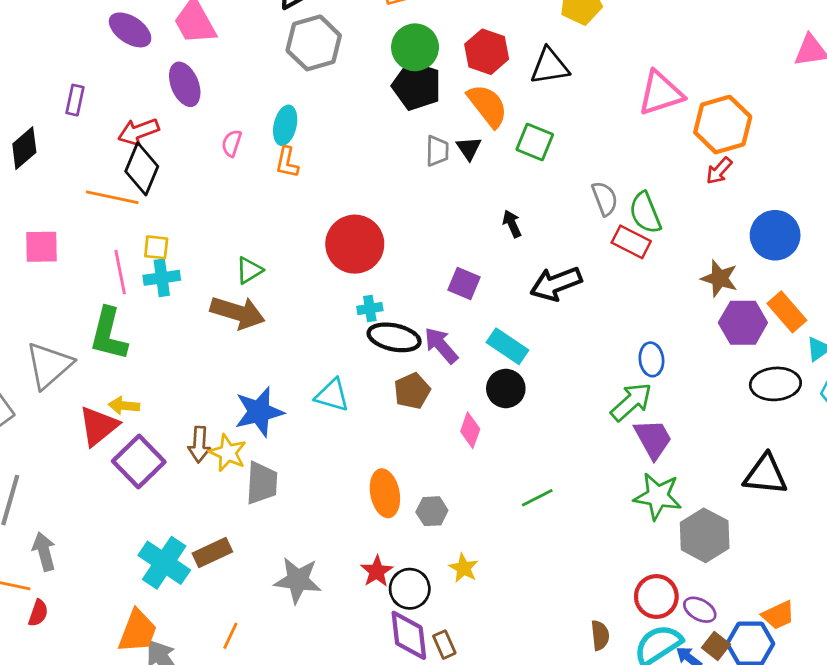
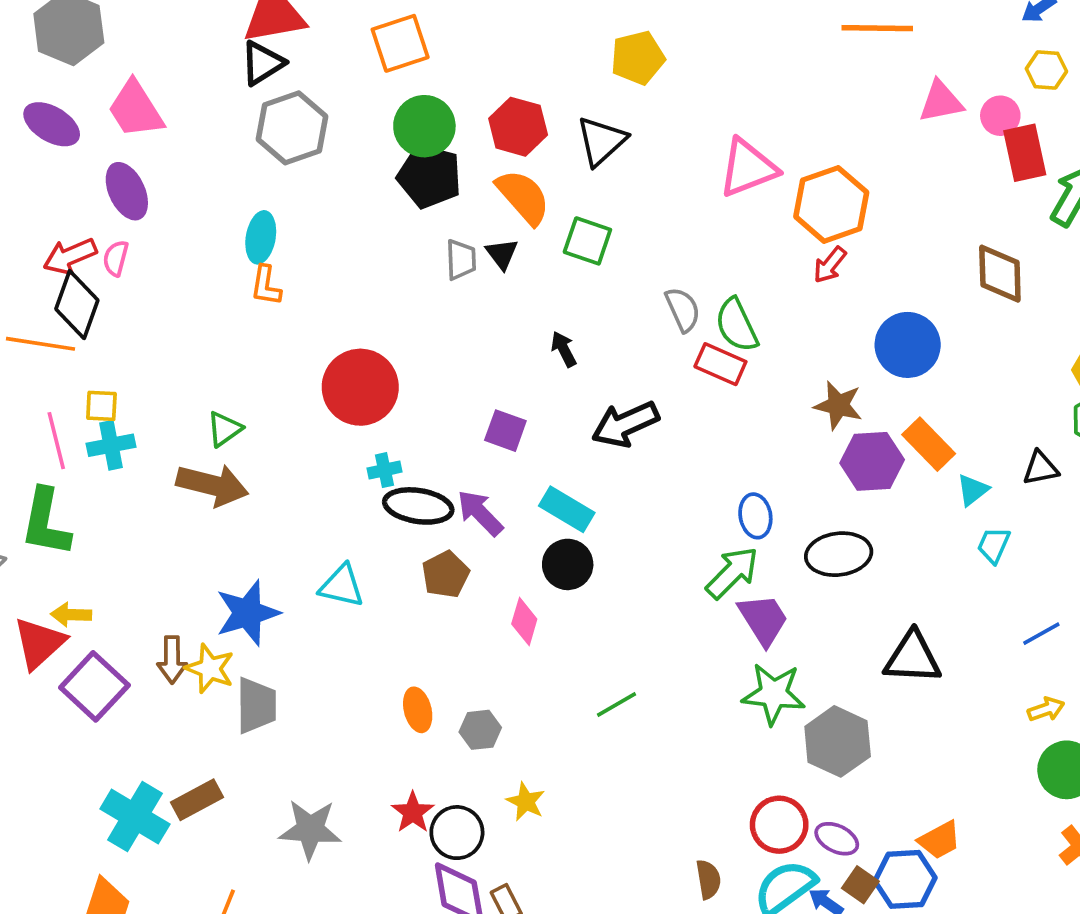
black triangle: (550, 66) -> (601, 141), turned -30
pink semicircle: (232, 143) -> (116, 258), moved
black ellipse: (775, 384) -> (839, 554), moved
orange ellipse: (385, 493) -> (418, 710), size x0.7

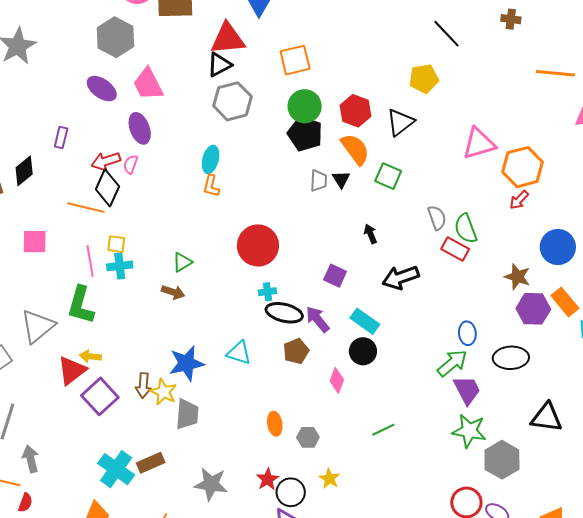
brown arrow: (212, 485) -> (173, 292), size x0.6

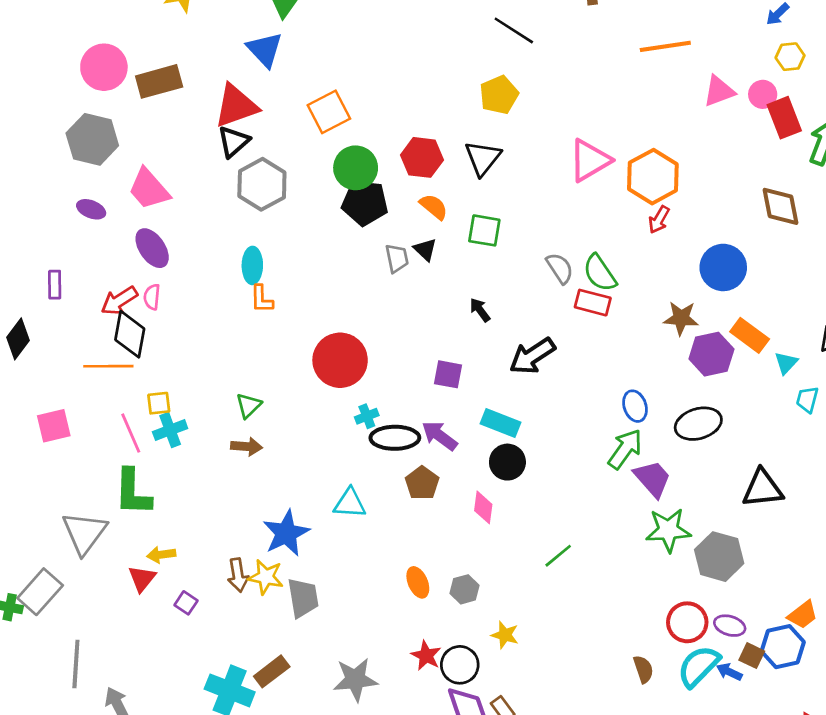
purple ellipse: (102, 89) -> (91, 209), size x0.7
orange semicircle: (355, 149) -> (434, 207), size x0.7
red triangle: (72, 370) -> (142, 579), size x0.7
purple square: (100, 396) -> (186, 603), size x0.5

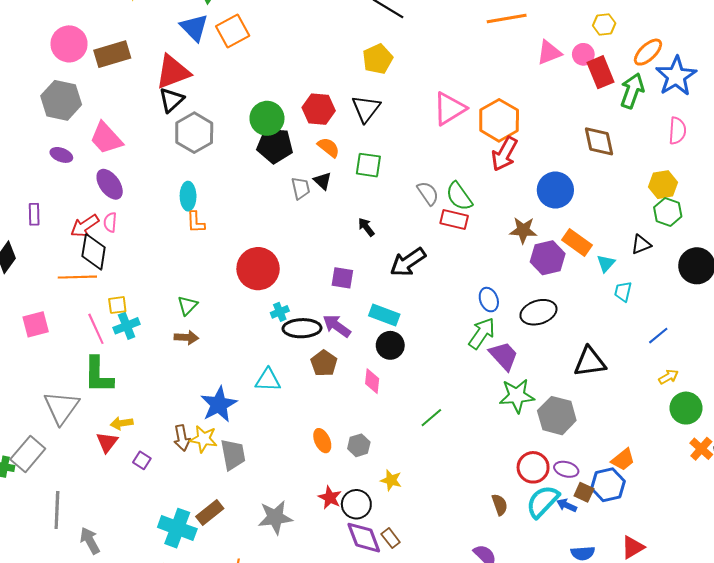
orange square: (329, 112) -> (233, 31), moved
red arrow: (659, 220) -> (504, 154), size x1.6

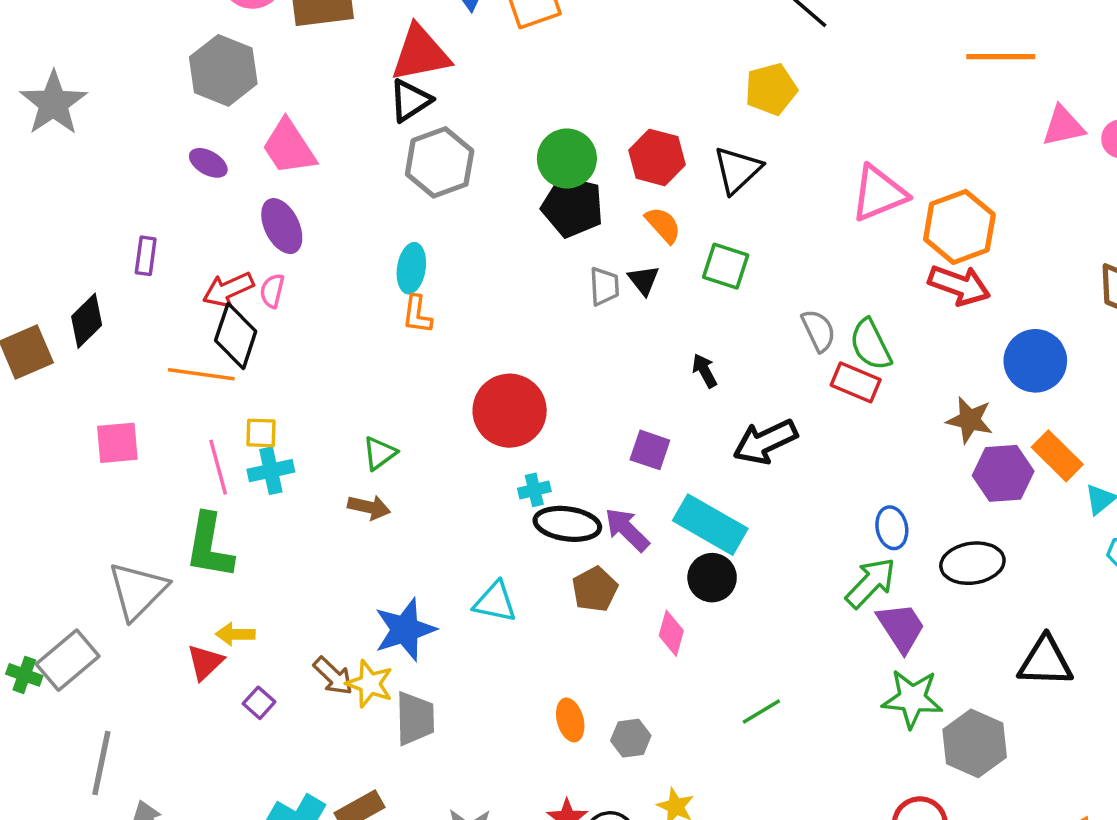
red arrow: (504, 154) -> (959, 285), turned -108
cyan rectangle: (384, 315) -> (710, 525), size x1.4
brown arrow: (182, 438) -> (333, 676), turned -45

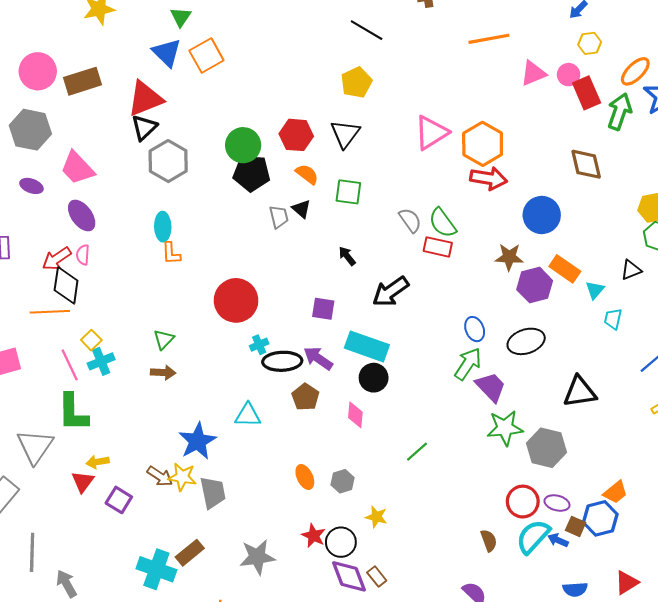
yellow square: (261, 433) -> (91, 340), turned -36
purple square: (259, 703) -> (119, 500), size x1.4

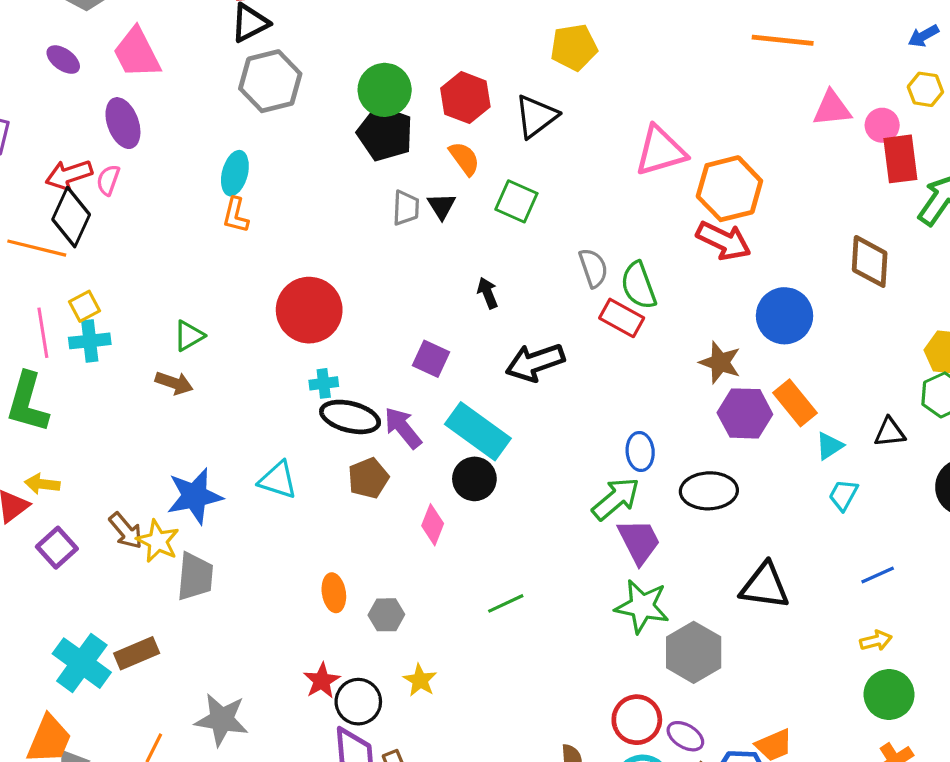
gray star: (257, 557) -> (222, 720), moved

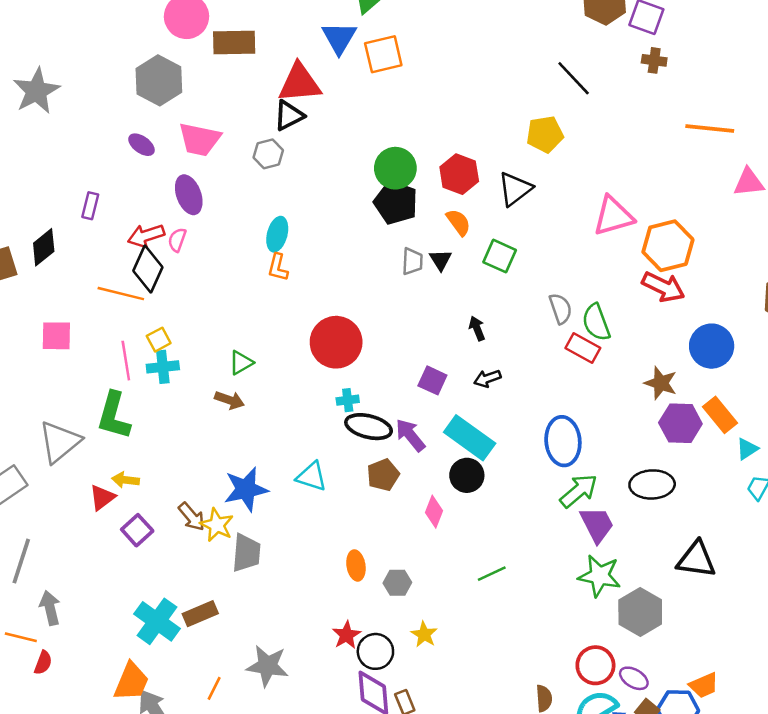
pink trapezoid: (137, 53) -> (200, 139), turned -51
gray hexagon: (270, 81) -> (268, 154), moved, size x0.6
black arrow: (535, 362) -> (487, 379), moved, size x0.6
blue ellipse: (640, 452) -> (563, 441), moved, size x1.6

